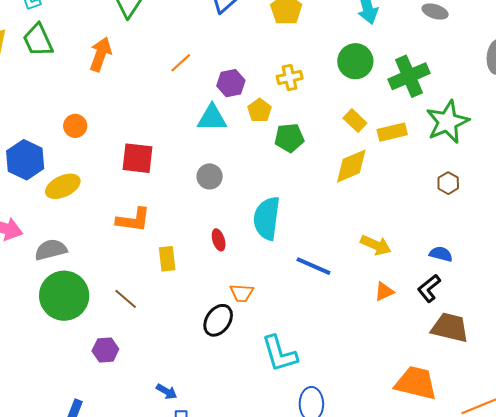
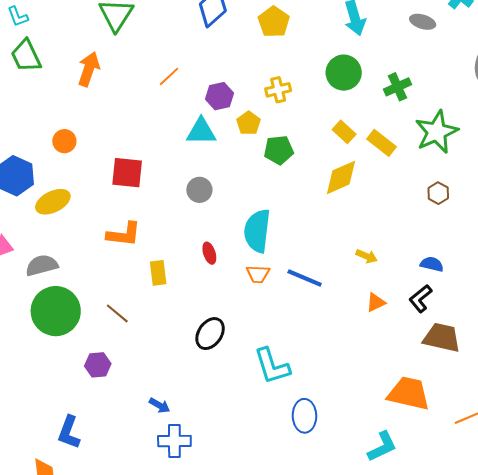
green cross: (409, 76) -> (397, 87), size x0.7
yellow rectangle: (392, 132) -> (381, 143), turned 52
yellow arrow: (376, 245) -> (367, 256), size x0.7
orange trapezoid: (242, 293) -> (258, 274), moved

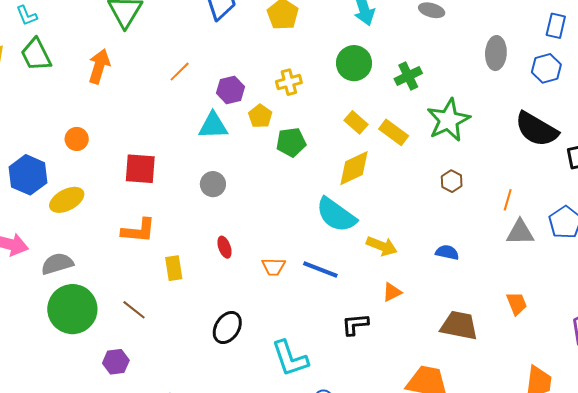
cyan semicircle: (257, 231) -> (336, 215), moved, turned -60
yellow arrow: (367, 256) -> (382, 246), size x1.4
black L-shape: (421, 299) -> (355, 324), moved, turned 36

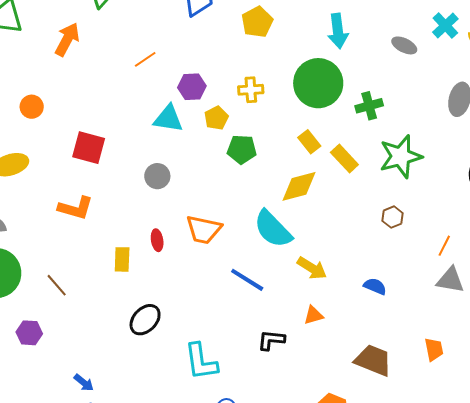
green circle: (354, 63) -> (318, 83), size x1.4
orange trapezoid: (274, 267) -> (204, 230), moved, size x1.5
yellow rectangle: (174, 268) -> (122, 259), moved

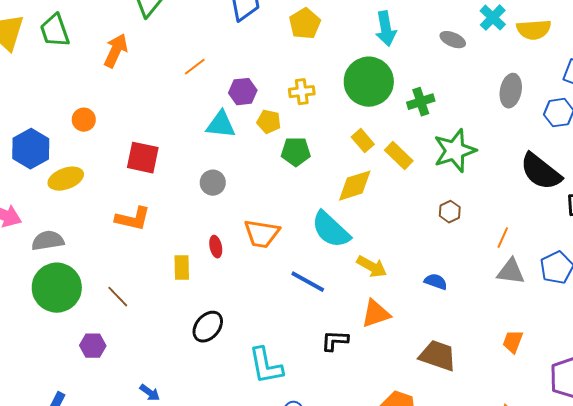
yellow pentagon: (216, 118) -> (269, 122), turned -30
orange triangle: (313, 315) -> (376, 314), size x1.5
orange trapezoid: (434, 349) -> (513, 342), moved, turned -145

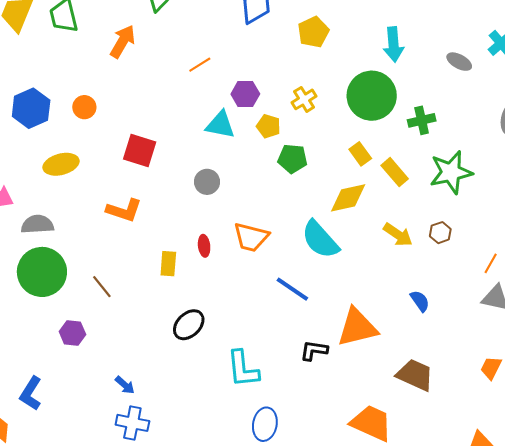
yellow cross: (302, 92) -> (304, 99), turned -30
blue hexagon: (31, 149) -> (31, 108), moved
yellow arrow: (372, 267) -> (398, 235), moved
blue semicircle: (436, 282) -> (420, 301), turned 30
orange triangle: (376, 314) -> (357, 327), size x1.4

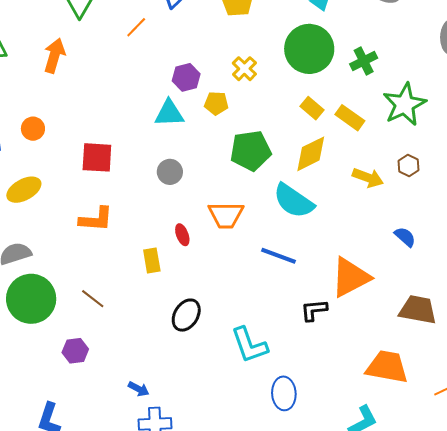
orange line: (200, 65) -> (136, 27), moved
green pentagon: (293, 159) -> (251, 151), moved, size x1.4

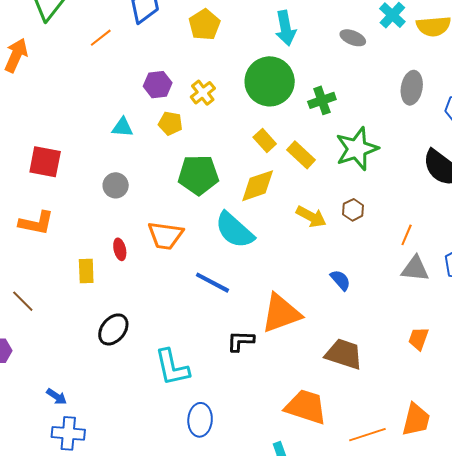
purple hexagon: (186, 77) -> (158, 85), moved
cyan triangle: (169, 113) -> (122, 127), size x0.7

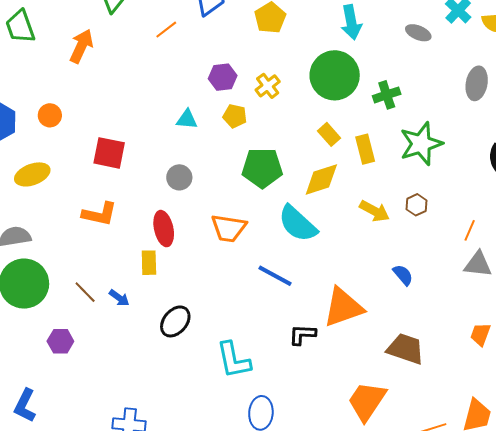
yellow rectangle: (301, 155) -> (365, 149), turned 32
red ellipse: (120, 249) -> (164, 229), moved, size x1.6
blue arrow: (57, 397) -> (119, 298), moved
orange trapezoid: (306, 407) -> (367, 401), turned -75

